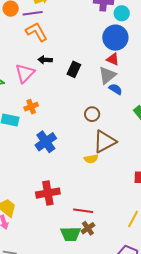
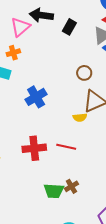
black arrow: (45, 60) -> (41, 15), size x1.6
orange cross: (31, 107) -> (13, 53), moved
red line: (83, 211) -> (66, 147), moved

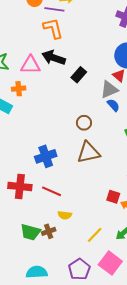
pink triangle: (20, 27) -> (31, 65), turned 30
blue cross: (36, 97) -> (46, 156), moved
yellow semicircle: (80, 117) -> (65, 215), moved

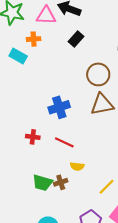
black rectangle: (79, 75) -> (76, 39), moved
brown circle: (84, 123) -> (98, 74), size x1.5
red cross: (20, 187) -> (33, 137), size x0.6

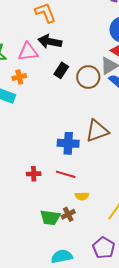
brown circle: (98, 74) -> (88, 77), moved
blue cross: (59, 107) -> (68, 143), moved, turned 30

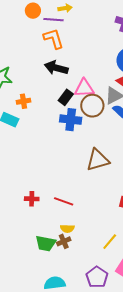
pink triangle: (28, 52) -> (84, 88), moved
blue cross: (68, 143) -> (71, 120), moved
yellow semicircle: (82, 196) -> (67, 229), moved

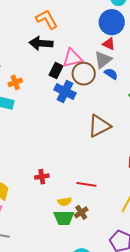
orange L-shape: (54, 39) -> (47, 19), moved
blue cross: (71, 120) -> (65, 91), turned 30
red line: (64, 201) -> (86, 184), moved
yellow semicircle: (67, 229) -> (65, 202), moved

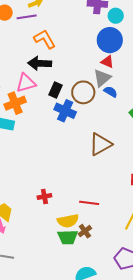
pink triangle: (72, 58) -> (26, 83), moved
orange cross: (15, 82) -> (15, 103), size x1.5
yellow semicircle: (65, 202) -> (68, 221), size x1.5

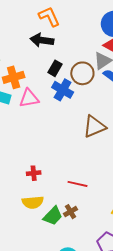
pink triangle: (26, 83) -> (29, 98), moved
yellow semicircle: (68, 221) -> (33, 202), moved
green trapezoid: (68, 237) -> (53, 216), turned -50

